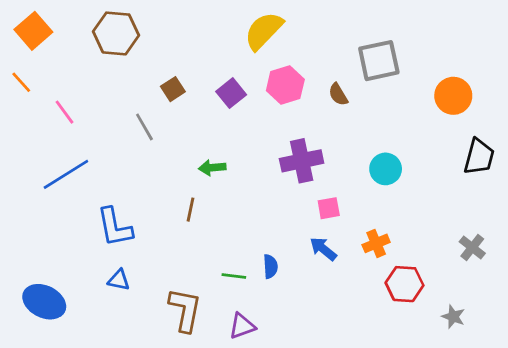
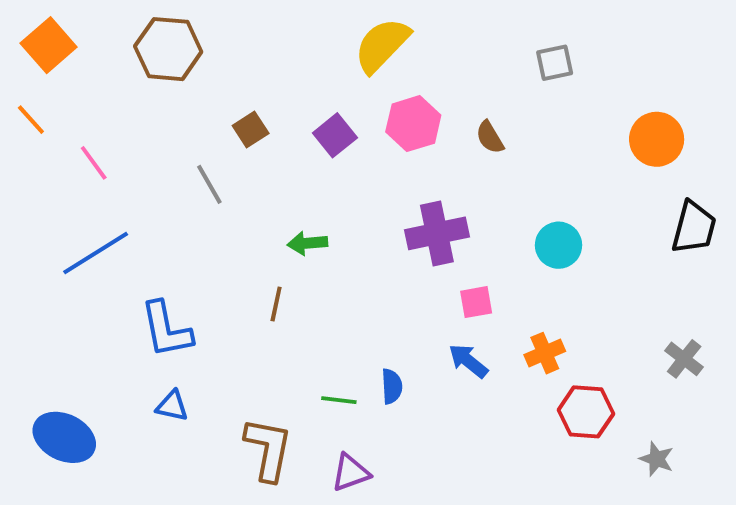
gray square: (379, 61) -> (555, 63), moved, size x0.6

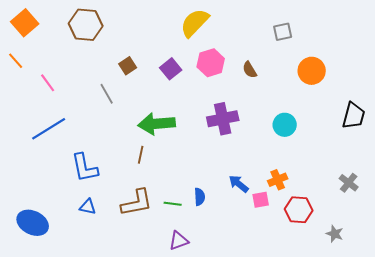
orange circle: (657, 139) -> (312, 71), moved
green arrow: (307, 243) -> (157, 124), size x1.8
pink square: (476, 302) -> (261, 200), moved
brown L-shape: (268, 449) -> (137, 203), moved, turned 68

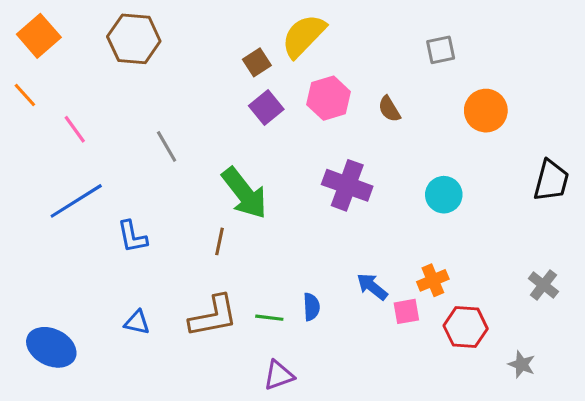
brown square: (128, 66) -> (257, 62), moved
purple cross: (223, 119) -> (347, 185), turned 32
green arrow: (157, 124) -> (244, 193), turned -123
blue L-shape: (85, 168) -> (132, 237), moved, size x0.7

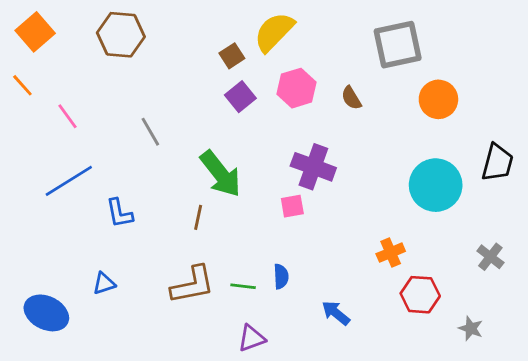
gray square: (441, 50) -> (398, 45), size x1.8
cyan circle: (444, 195) -> (436, 185), moved, size x1.6
blue arrow: (372, 287) -> (336, 313), moved
pink square: (406, 311) -> (292, 206), moved
blue triangle: (137, 322) -> (104, 283), moved, turned -30

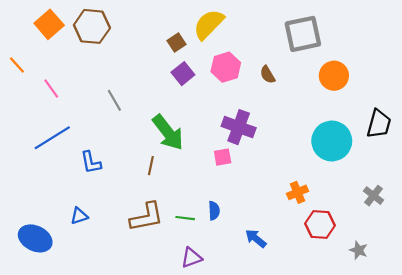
orange square: (35, 32) -> (49, 24), moved

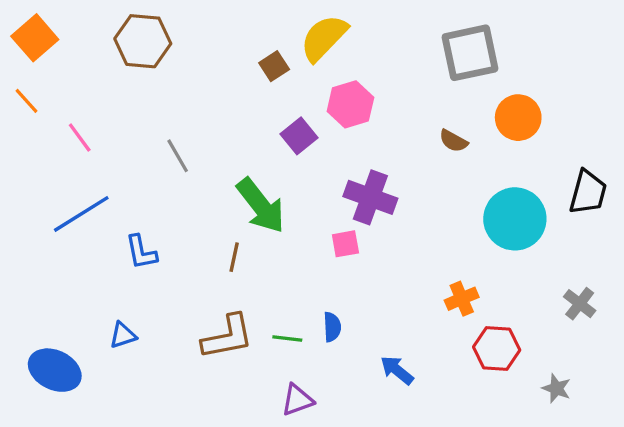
orange square: (49, 24) -> (35, 38), moved
purple square: (183, 74) -> (299, 136), moved
brown semicircle: (268, 75) -> (453, 141), moved, turned -30

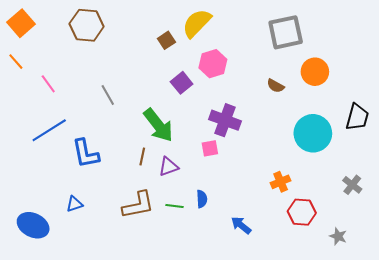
blue L-shape: (141, 252) -> (86, 153), size x1.4
purple triangle: (297, 400) -> (168, 167), moved

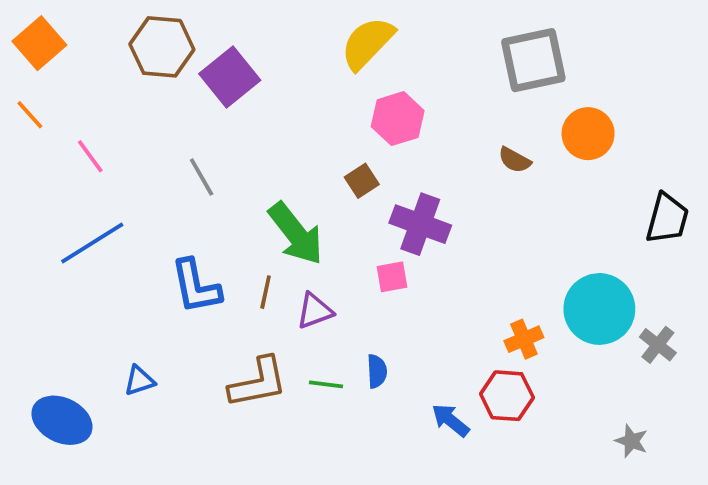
brown square: (166, 40) -> (362, 181), moved
purple square: (182, 83) -> (230, 77), moved, size x1.4
cyan circle: (313, 133) -> (599, 309), moved
blue L-shape: (86, 153) -> (196, 286), moved
red hexagon: (302, 212) -> (507, 396), moved

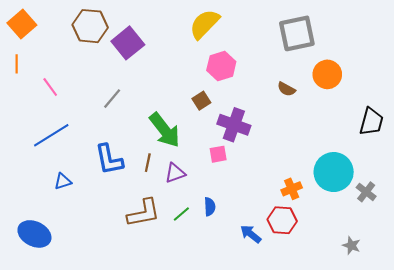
orange line: (30, 115) -> (17, 64), turned 42
gray line: (202, 177) -> (112, 99), turned 70
blue triangle: (139, 381) -> (63, 181), moved
green line: (326, 384) -> (181, 214), turned -48

